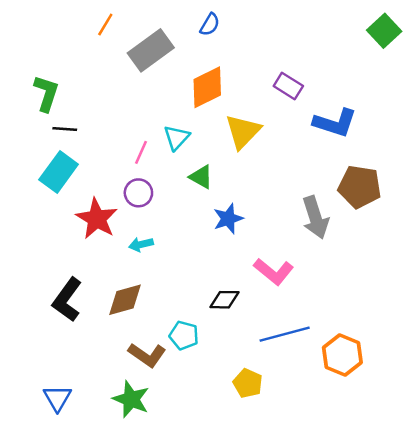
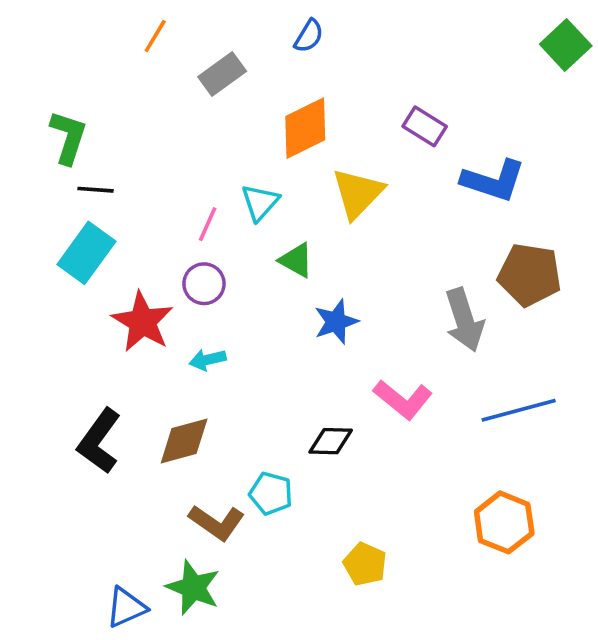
gray rectangle: (151, 50) -> (222, 74), size x0.7
blue line: (285, 334) -> (519, 410), moved
blue triangle: (57, 398) -> (126, 607), moved, turned 36

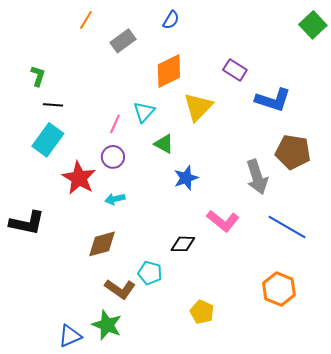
green L-shape: (68, 137) -> (38, 76), size x0.7
blue line: (519, 410) -> (287, 227), turned 45
black L-shape: (99, 441) -> (27, 223), moved, turned -114

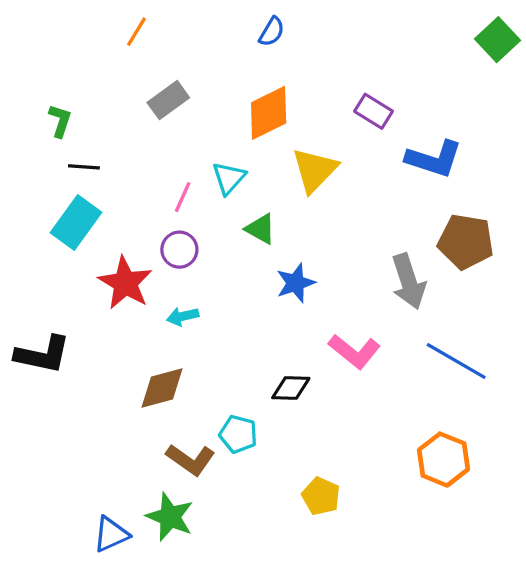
gray rectangle: (123, 41) -> (168, 100), moved

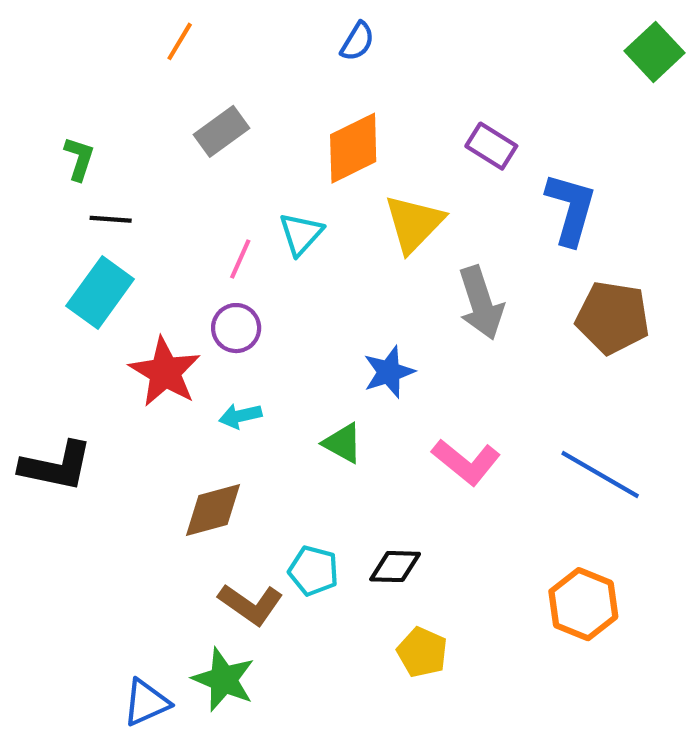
blue L-shape: (434, 159) -> (571, 209), turned -92
green triangle: (261, 229) -> (343, 443), moved
gray arrow: (408, 281) -> (481, 303), moved
black diamond: (291, 388) -> (395, 567), moved

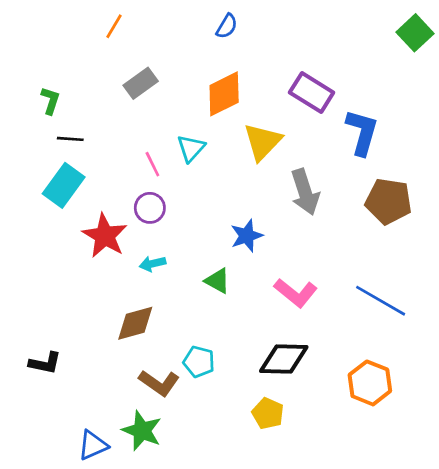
purple rectangle: (491, 146) -> (312, 93), size x1.4
pink line: (240, 259) -> (152, 164), turned -50
black L-shape: (56, 466) -> (45, 363), moved, size x0.7
black diamond: (395, 567) -> (284, 359), moved, size x1.5

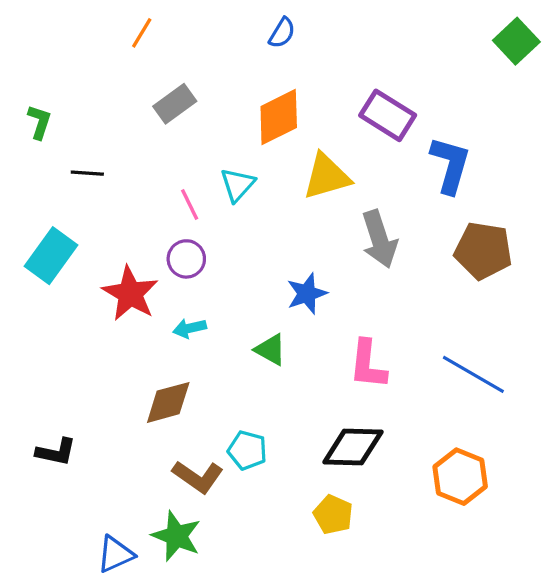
green L-shape: (50, 100) -> (39, 122), moved
yellow triangle: (263, 142) -> (327, 176), turned 30
cyan rectangle: (64, 185) -> (51, 256), moved
pink L-shape: (296, 293) -> (368, 364), turned 57

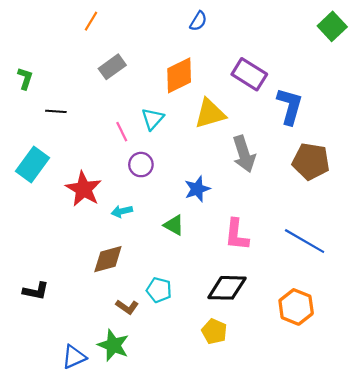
blue semicircle: (282, 33) -> (198, 21), moved
purple circle: (186, 259) -> (141, 165), moved
brown L-shape: (198, 477) -> (127, 307), size x0.7

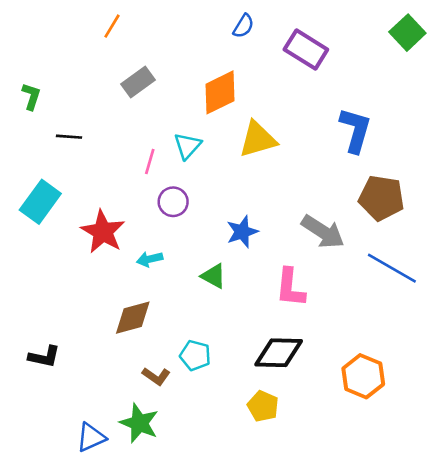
purple rectangle: (249, 74) -> (306, 49), moved
pink line: (122, 132) -> (150, 161), turned 42
gray arrow: (244, 154) -> (323, 232), moved, turned -39
blue line: (305, 241) -> (392, 268), moved

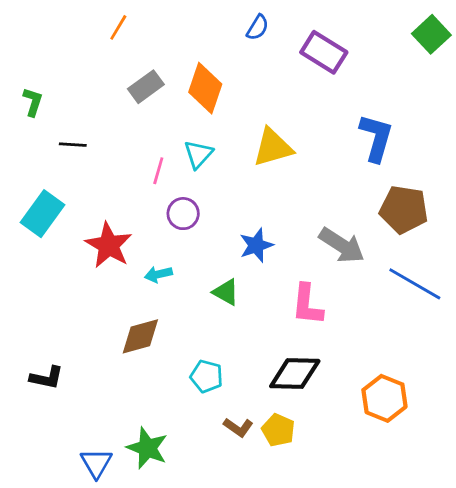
orange diamond: (220, 92) -> (205, 88), moved, turned -45
brown L-shape: (156, 376) -> (238, 427), moved
blue triangle: (91, 437) -> (96, 463), turned -36

